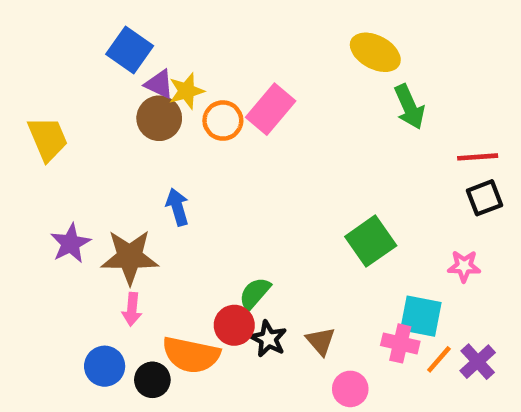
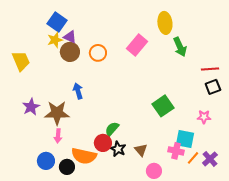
yellow ellipse: (375, 52) -> (165, 23), turned 55
yellow star: (186, 91) -> (55, 40), moved
pink rectangle: (271, 109) -> (137, 45), moved

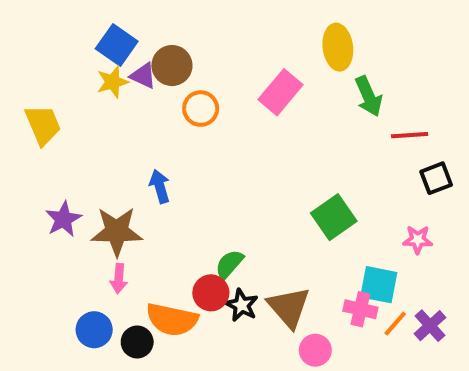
brown circle: (70, 52) -> (172, 66), moved
red line: (210, 69) -> (410, 135), moved
brown triangle: (141, 150) -> (289, 307), size x1.6

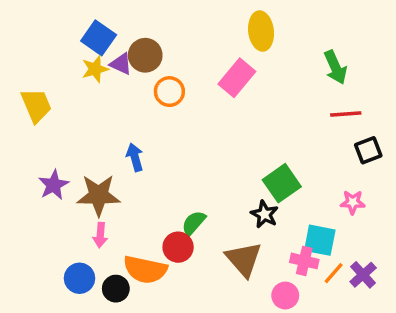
yellow ellipse: (338, 47) -> (261, 31), moved
green arrow: (369, 96) -> (335, 67), moved
black star: (242, 305) -> (264, 214), moved
pink circle: (315, 350) -> (285, 296), moved

